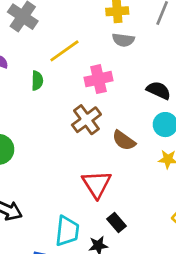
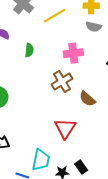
yellow line: (64, 51) -> (54, 16), moved
black rectangle: (116, 222) -> (81, 167), moved

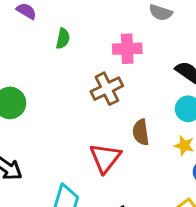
brown semicircle: (87, 99) -> (141, 132), moved, turned 36

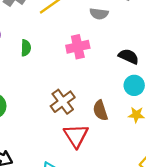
brown cross: (107, 89) -> (63, 102), moved

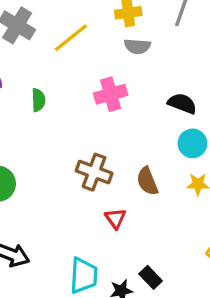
brown cross: (63, 102) -> (94, 172), turned -30
red triangle: (76, 136) -> (115, 218), size x0.6

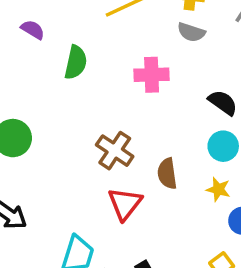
green semicircle: (38, 100) -> (76, 62), size x1.4
red triangle: (115, 218) -> (125, 204), size x1.5

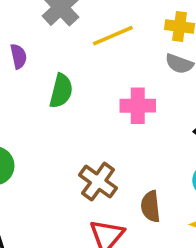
purple semicircle: (33, 30) -> (18, 56), turned 45

